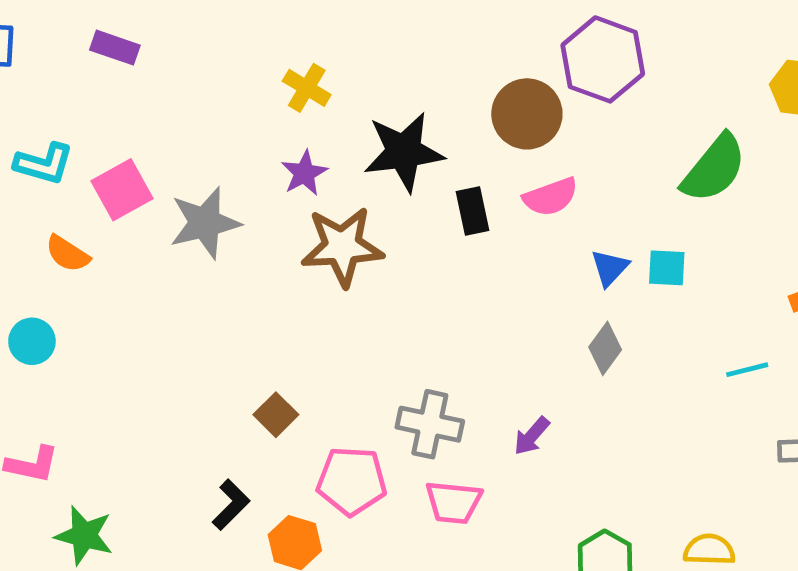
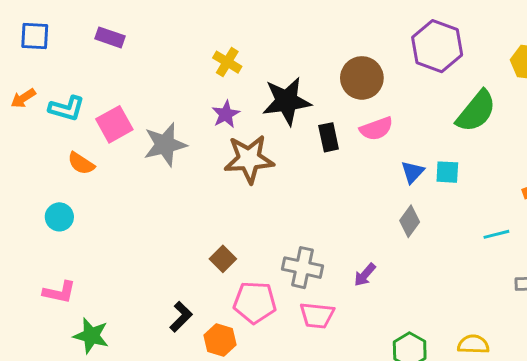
purple hexagon: (603, 59) -> (437, 46), moved
brown square: (276, 415) -> (223, 259), moved

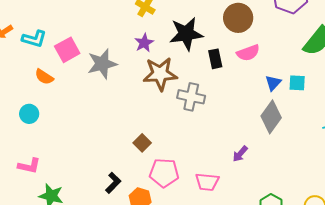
gray diamond: (410, 221) -> (271, 117), size x1.5
gray cross: (303, 268) -> (191, 97), moved

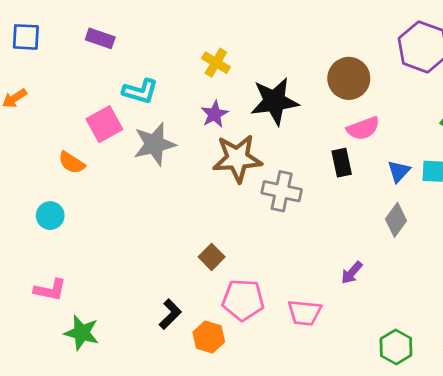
cyan L-shape: (34, 39) -> (140, 91), moved
black rectangle: (215, 59) -> (342, 163), moved
gray diamond: (271, 117) -> (396, 220), size x0.7

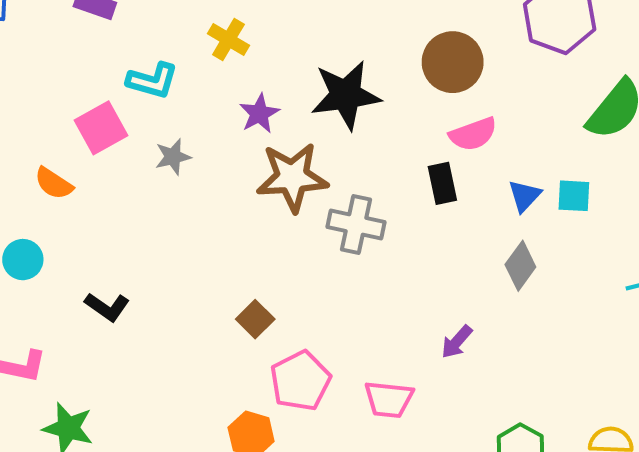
yellow cross: (216, 63) -> (228, 39), moved
gray star: (154, 144) -> (173, 157), size x0.6
pink pentagon: (243, 300) -> (300, 381), turned -30
black L-shape: (170, 314) -> (107, 307), moved, turned 80

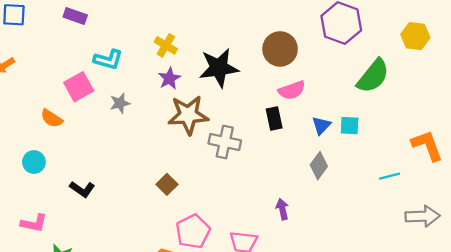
yellow cross: (228, 39) -> (166, 45), moved
brown square: (255, 319) -> (167, 184), moved
purple arrow: (457, 342) -> (282, 209), turned 126

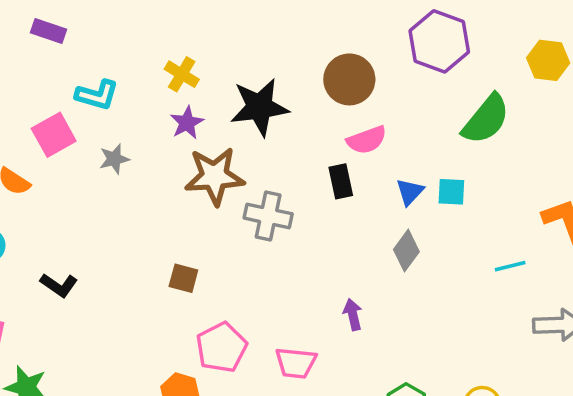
brown square: (167, 184) -> (183, 278), turned -30

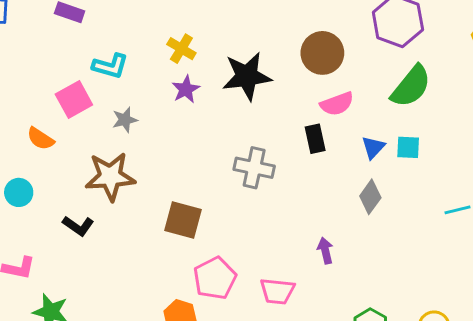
green semicircle: (486, 119) -> (411, 86), moved
brown star: (215, 176) -> (110, 176), moved
brown square: (183, 278) -> (183, 220), size x1.5

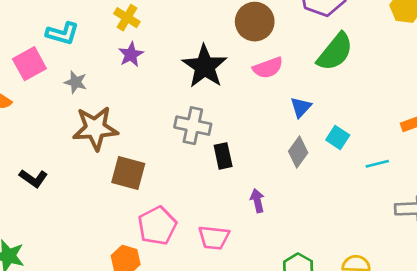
black star: (247, 76) -> (205, 66), moved, turned -30
gray star: (125, 120) -> (76, 82), turned 30
black rectangle: (315, 139) -> (223, 156), moved
cyan square: (408, 147) -> (338, 137), moved, turned 30
brown star: (110, 176) -> (95, 128), moved

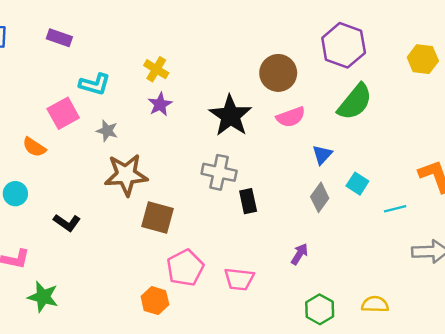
purple arrow: (257, 201) -> (300, 254), moved, turned 45

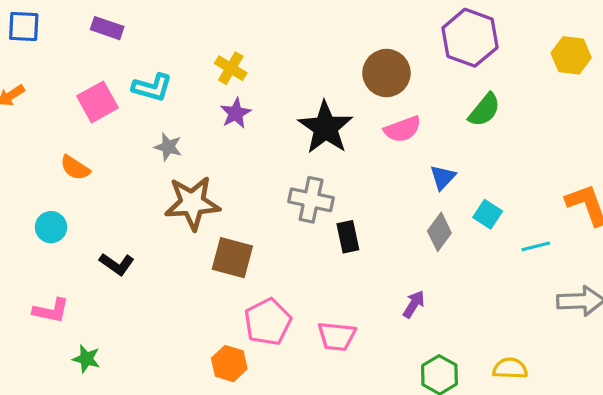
green semicircle: (355, 102) -> (484, 110), size x0.7
pink square: (63, 113) -> (98, 102), moved
green star: (43, 297) -> (86, 359), size x0.7

